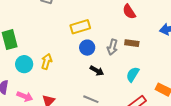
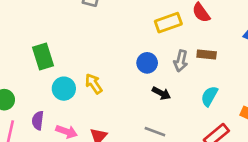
yellow rectangle: (80, 27) -> (168, 23), moved
yellow arrow: (47, 61) -> (94, 84), turned -49

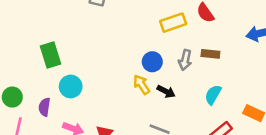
yellow arrow: (94, 84) -> (142, 85), moved
purple semicircle: (38, 120) -> (44, 107), moved

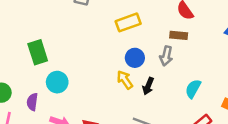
yellow rectangle: (173, 23) -> (128, 22), moved
brown rectangle: (210, 54) -> (179, 35), moved
black arrow: (166, 92) -> (148, 86), turned 84

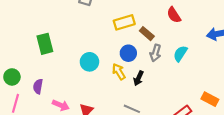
brown rectangle: (179, 35) -> (147, 34), moved, turned 32
cyan circle: (57, 82) -> (89, 62), moved
cyan semicircle: (193, 89) -> (180, 54), moved

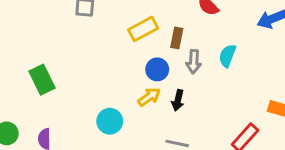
brown rectangle: (147, 34) -> (177, 38), turned 72
cyan circle: (89, 62) -> (110, 121), moved
yellow arrow: (119, 72) -> (149, 97), turned 98

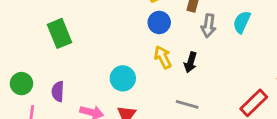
blue circle: (157, 69) -> (159, 22), moved
yellow arrow: (149, 97) -> (163, 57), turned -85

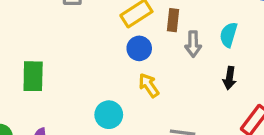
green rectangle: (59, 33) -> (33, 76), turned 32
black arrow: (191, 62) -> (229, 78), moved

